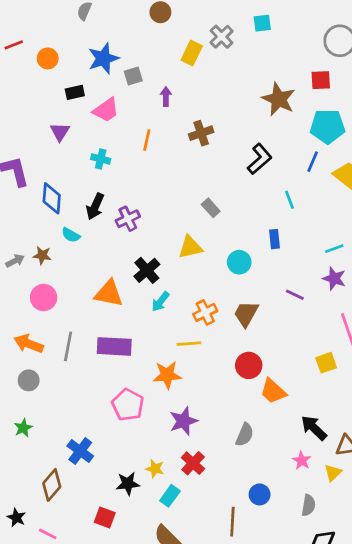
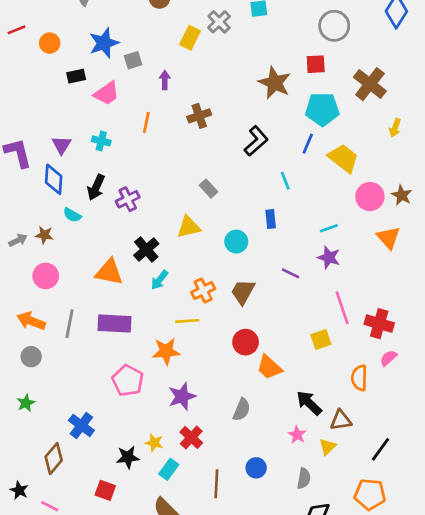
purple triangle: (60, 132) -> (62, 145), moved
brown line: (232, 522) -> (216, 484), moved

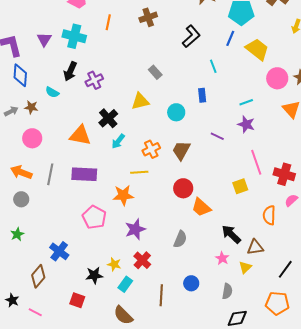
cyan cross: (101, 141) -> (74, 36), size x1.6
blue diamond: (54, 179) -> (20, 75), moved

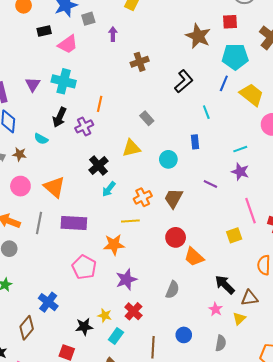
orange line: (108, 22) -> (100, 104), moved
orange triangle: (80, 135) -> (54, 187), moved, turned 30

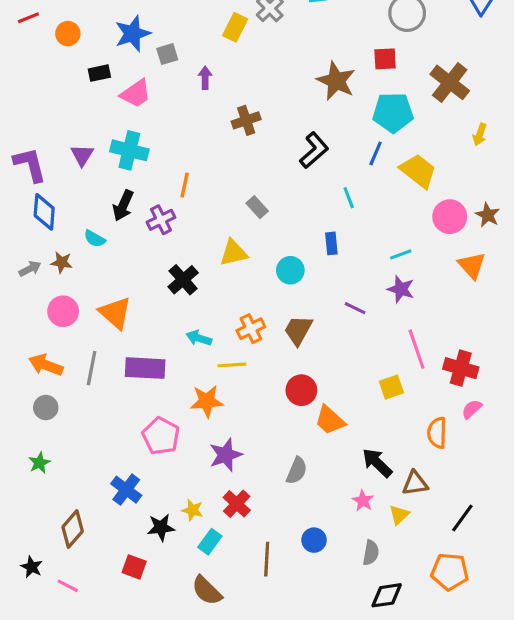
cyan arrow: (109, 189) -> (199, 338), moved, turned 70
blue cross: (48, 302) -> (126, 490), moved

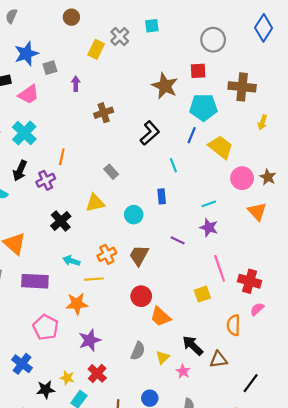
brown cross: (450, 82) -> (242, 87), turned -32
cyan cross: (129, 150) -> (24, 133), turned 30
yellow triangle: (399, 515) -> (163, 357), moved

